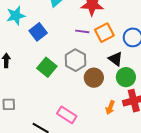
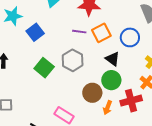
green circle: (126, 77) -> (111, 80), moved
brown circle: (94, 78) -> (92, 93), moved

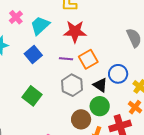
blue square: (35, 32) -> (33, 54), moved
blue circle: (130, 37) -> (118, 74), moved
gray hexagon: (73, 60) -> (72, 85), moved

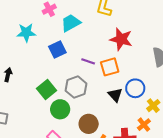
red star: (75, 32) -> (121, 39), moved
gray hexagon: (72, 85) -> (76, 87), moved
green circle: (100, 106) -> (60, 109), moved

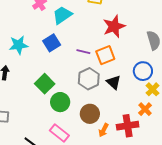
cyan star: (26, 33) -> (19, 45), moved
red star: (121, 39) -> (114, 26), turned -30
gray hexagon: (76, 87) -> (89, 79), moved
blue circle: (135, 88) -> (143, 71), moved

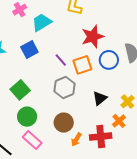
purple line: (83, 52) -> (61, 60), turned 32
blue circle: (143, 71) -> (109, 60), moved
black triangle: (114, 82) -> (100, 98), moved, turned 35
green circle: (60, 102) -> (27, 117), moved

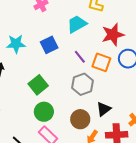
cyan trapezoid: (42, 22) -> (77, 24), moved
orange square: (82, 65) -> (101, 62), turned 36
black triangle: (100, 98) -> (104, 109), moved

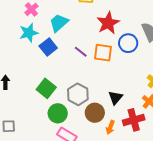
cyan trapezoid: (77, 24) -> (59, 23), moved
cyan star: (16, 44) -> (29, 33), moved
gray hexagon: (83, 84) -> (78, 94), moved

